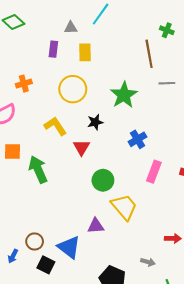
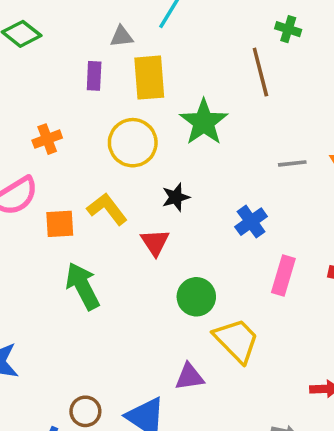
yellow rectangle: (85, 52) -> (149, 78), size x1.4
gray line: (167, 83) -> (292, 163), moved
green star: (124, 95) -> (204, 122), moved
orange square: (13, 151) -> (60, 224), moved

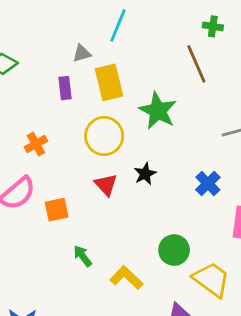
yellow L-shape: (107, 209) -> (126, 278), moved
red triangle: (155, 242) -> (106, 185), moved
green arrow: (83, 286) -> (83, 256), size x0.6

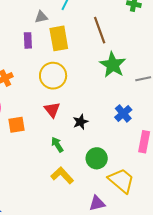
brown line: (196, 64) -> (100, 30), moved
green star: (158, 111) -> (113, 65), moved
black star: (145, 174) -> (80, 122), moved
green arrow: (83, 256) -> (57, 145), moved

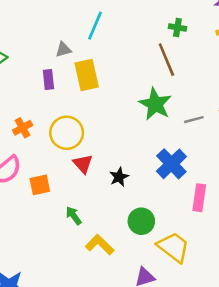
brown line: (100, 30) -> (166, 60), moved
yellow circle: (53, 76) -> (67, 133), moved
blue cross: (123, 113) -> (171, 164), size x1.4
green arrow: (57, 145) -> (74, 216), moved

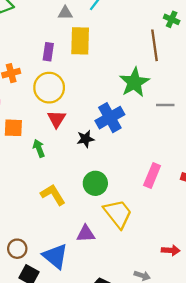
purple rectangle: (48, 79) -> (48, 52), moved
blue cross: (171, 164) -> (110, 118), moved
green arrow: (74, 216) -> (39, 148), moved

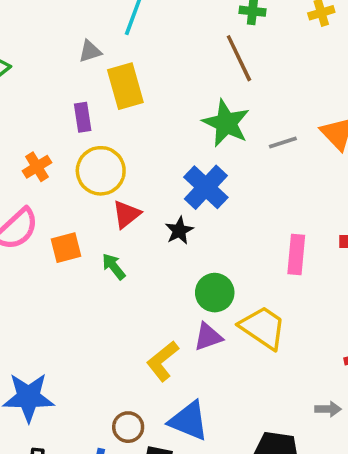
red triangle: (57, 119) -> (126, 214), turned 36
yellow L-shape: (53, 195) -> (163, 361), moved, turned -80
purple triangle: (86, 234) -> (208, 337), moved

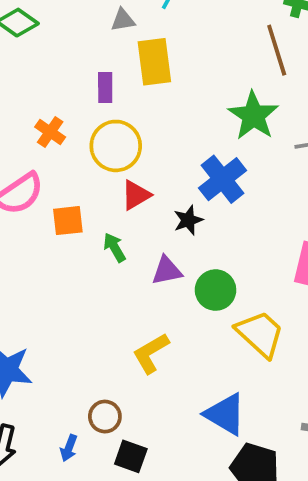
orange cross: (37, 167) -> (50, 132), turned -32
purple triangle: (208, 337) -> (167, 271), moved
blue triangle: (189, 421) -> (225, 414), moved

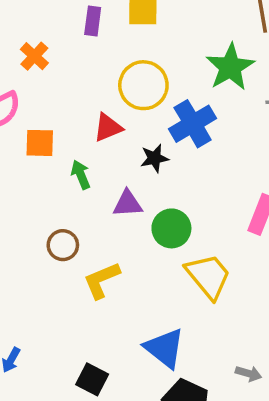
yellow circle: (116, 146) -> (143, 85), moved
brown circle: (105, 417) -> (63, 245), moved
black square: (131, 456) -> (92, 379), moved

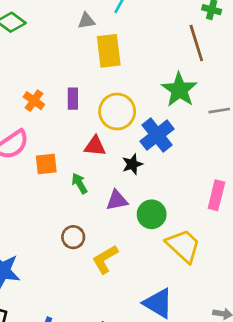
purple rectangle: (93, 21) -> (73, 99), moved
red triangle: (108, 127) -> (95, 146), turned 35

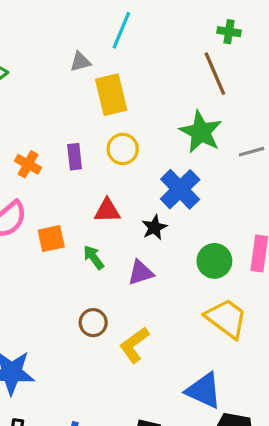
yellow circle: (117, 111) -> (123, 149), moved, size x0.7
green circle: (152, 214) -> (214, 261), moved

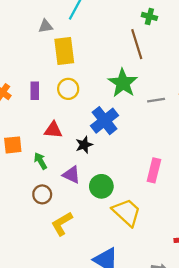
green circle: (214, 261) -> (101, 186), moved
purple triangle: (141, 273) -> (71, 175), turned 36
brown circle: (93, 323) -> (42, 194), moved

